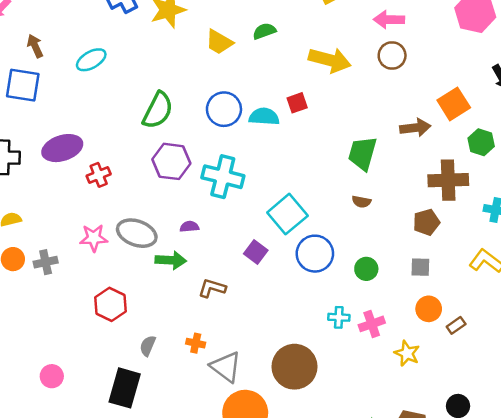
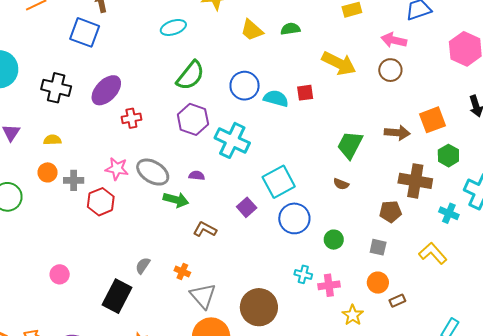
cyan ellipse: (91, 60) -> (173, 27), moved
purple ellipse: (62, 148) -> (106, 90), turned -40
red hexagon: (110, 304) -> (101, 202), moved

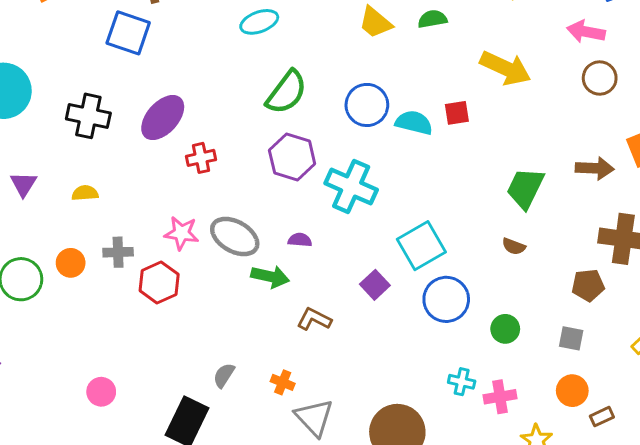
brown circle: (390, 70) -> (600, 78), moved
orange circle: (48, 172) -> (71, 263), moved

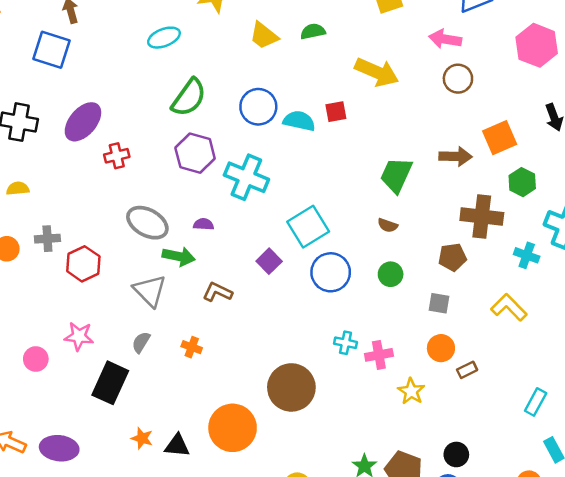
pink star: (181, 233) -> (79, 336), moved
green circle: (505, 329) -> (391, 274), moved
gray triangle: (314, 418) -> (150, 291), moved

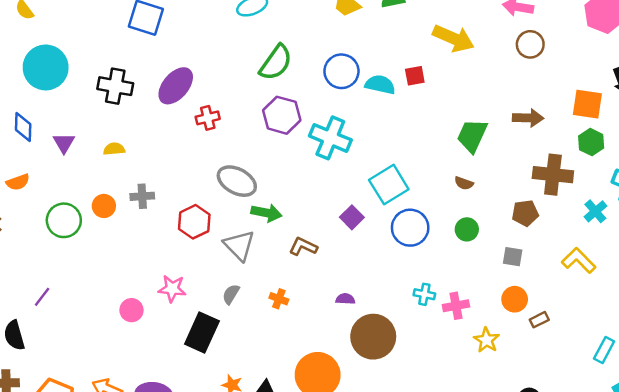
orange square: (500, 138) -> (587, 104), moved, turned 32
purple semicircle: (204, 224) -> (345, 299), moved
cyan cross: (527, 255) -> (595, 211), turned 30
red hexagon: (83, 264) -> (194, 222), moved

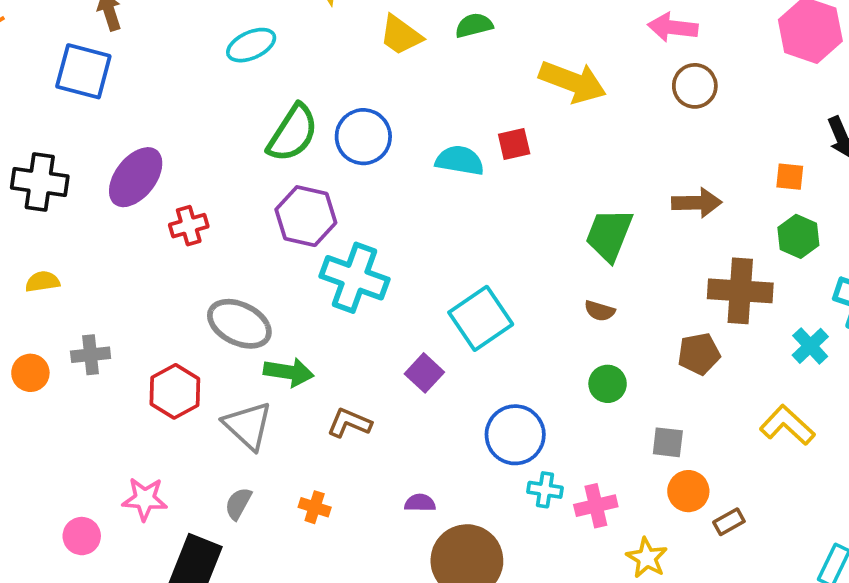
blue circle: (341, 71) -> (363, 137), moved
orange square: (587, 104) -> (790, 177), size x0.6
cyan cross: (330, 138) -> (354, 278), moved
blue circle: (410, 228) -> (515, 435), moved
gray square: (513, 257) -> (668, 442), moved

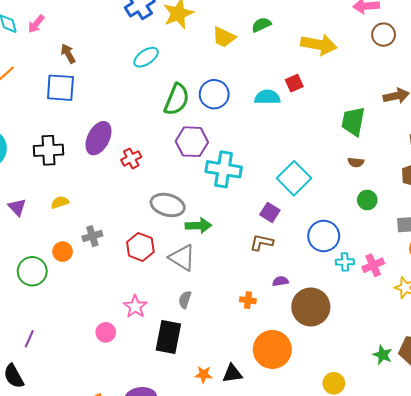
brown L-shape: (349, 423) -> (262, 243), moved
pink star: (145, 499) -> (135, 307), turned -30
orange cross: (315, 507) -> (248, 300), moved

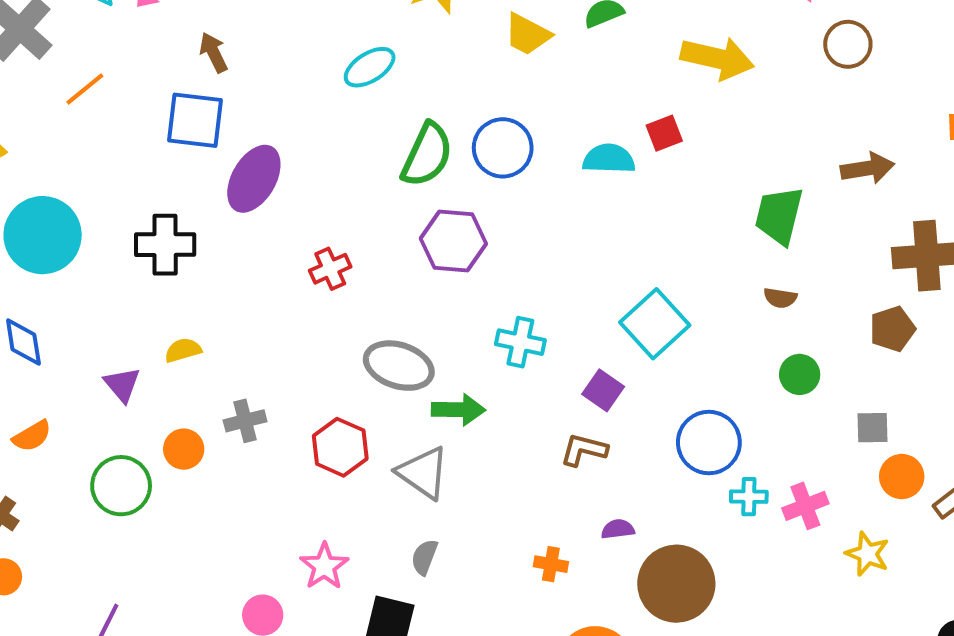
purple ellipse: (98, 138) -> (254, 179), moved
cyan cross: (224, 169) -> (520, 342), moved, size x0.7
purple triangle: (17, 207) -> (122, 385), moved

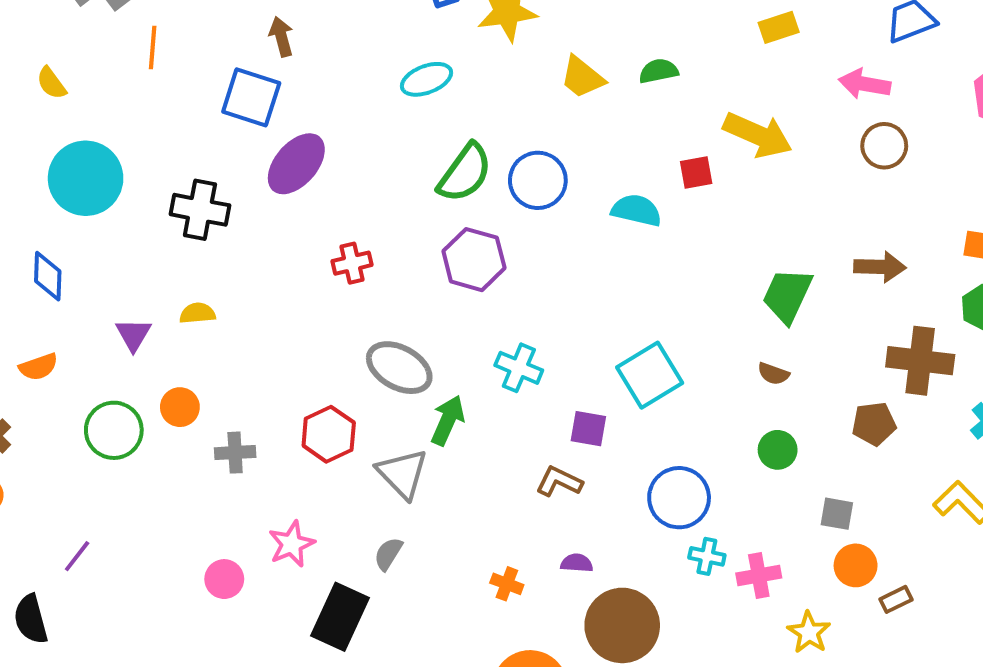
orange line: (85, 89) -> (153, 48), turned -57
red square: (664, 133) -> (696, 172), moved
purple square: (603, 390) -> (588, 429), turned -36
green arrow: (458, 410) -> (448, 420), turned -78
gray cross: (245, 421) -> (235, 453), moved

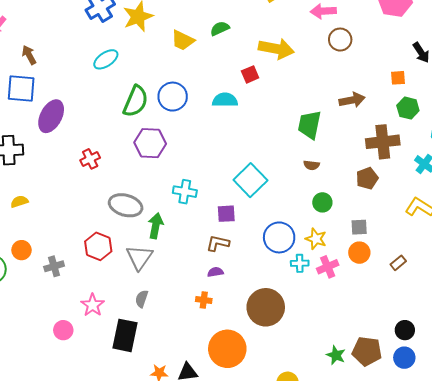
gray triangle: (402, 474) -> (139, 257), turned 32
purple semicircle: (577, 563) -> (215, 272), moved
orange circle: (856, 565) -> (359, 253), moved
yellow star: (809, 632) -> (316, 239), moved

